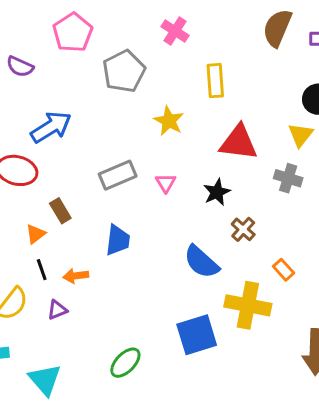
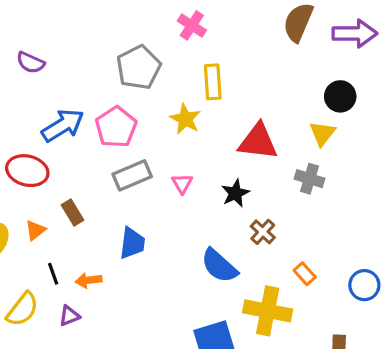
pink pentagon: (73, 33) -> (116, 127), moved
yellow rectangle: (215, 81) -> (213, 82), moved
orange triangle: (36, 234) -> (35, 230), moved

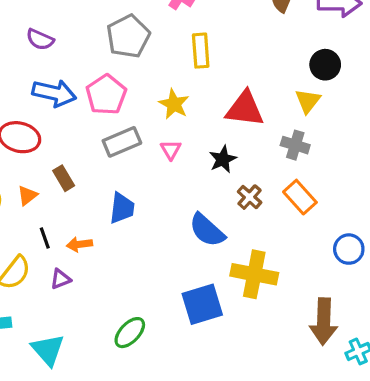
purple semicircle: (31, 63) -> (40, 39), moved
yellow star: (185, 119) -> (174, 104), moved
blue arrow: (63, 125) -> (54, 93), turned 45
orange rectangle: (305, 274) -> (300, 197), moved, size x1.5

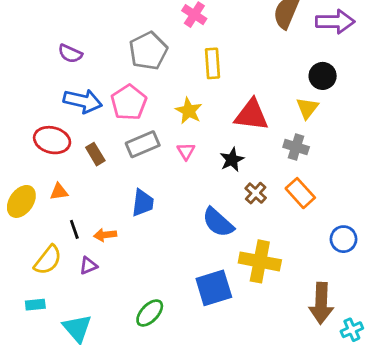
brown rectangle: (64, 178) -> (95, 154), moved
orange triangle: (27, 195) -> (59, 192), turned 30

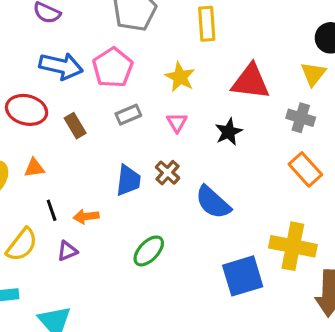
gray rectangle: (143, 144) -> (128, 115), size x0.7
brown cross: (256, 193) -> (168, 173), moved
yellow cross: (260, 261) -> (293, 246), moved
blue square: (214, 288) -> (243, 276), moved
green ellipse: (150, 313) -> (149, 251), moved

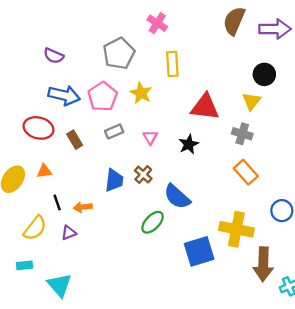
yellow star: (180, 77) -> (141, 93), moved
green ellipse: (149, 251) -> (153, 222), moved

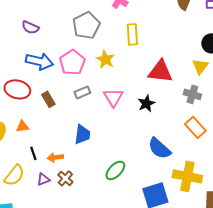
pink triangle: (150, 137) -> (113, 97), size x1.5
brown cross: (143, 175) -> (65, 178), moved
blue semicircle: (177, 197) -> (159, 148), moved

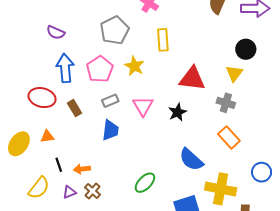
blue arrow: (39, 61) -> (65, 68), turned -108
blue trapezoid: (82, 134) -> (110, 130), moved

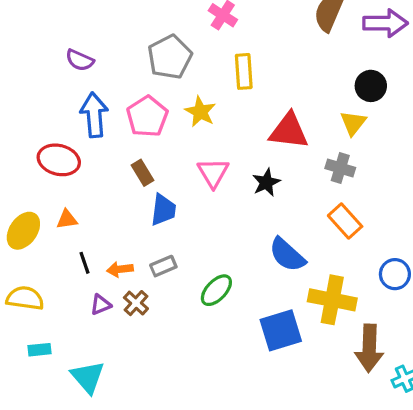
gray rectangle: (110, 101) -> (163, 266), moved
brown rectangle: (75, 108) -> (142, 173), moved
yellow semicircle: (39, 188) -> (25, 298), moved, turned -120

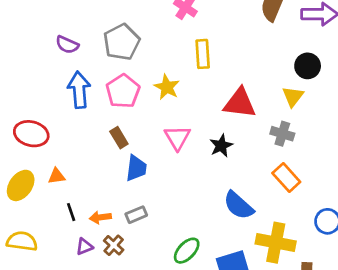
gray pentagon: (170, 57) -> (122, 42), moved
red ellipse: (59, 160) -> (31, 134), moved
green ellipse: (216, 290) -> (187, 251), moved

